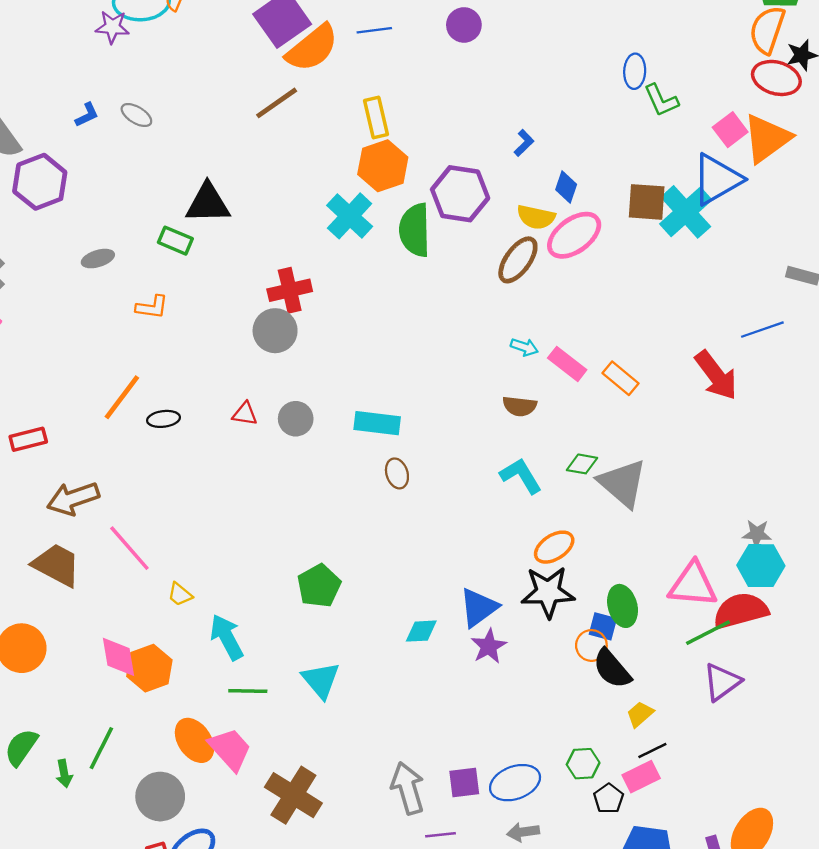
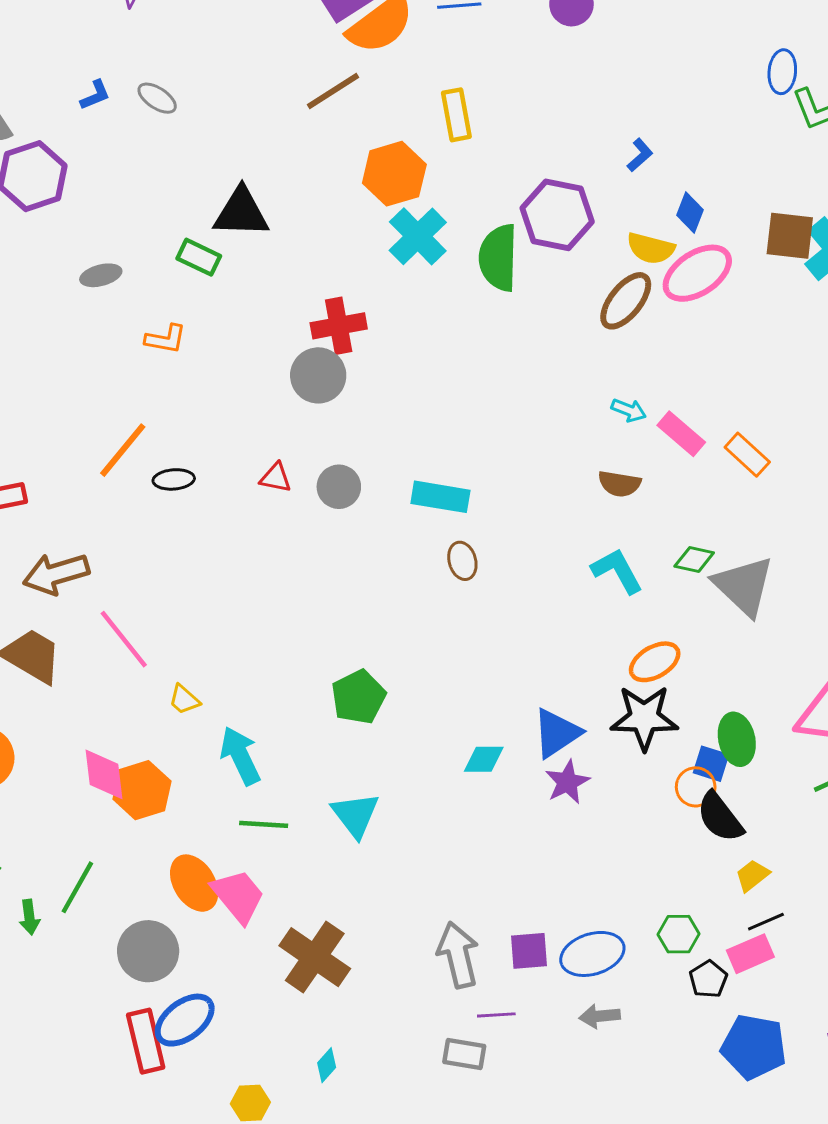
orange hexagon: (383, 166) -> (394, 174), moved

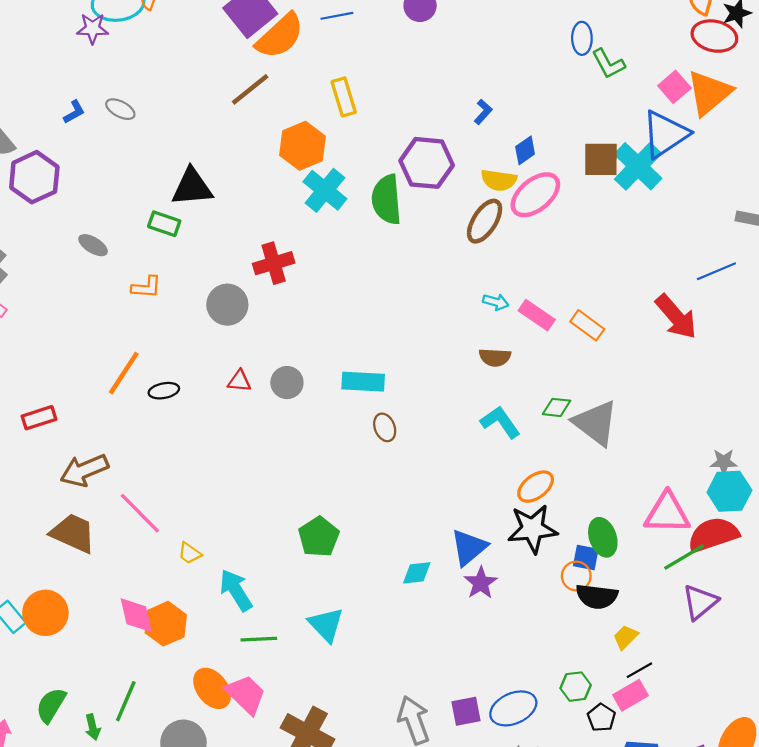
blue diamond: (690, 212) -> (525, 150), turned 40
gray ellipse: (101, 275) -> (93, 245), turned 52
gray circle: (318, 375) -> (227, 305), moved
black semicircle: (720, 817) -> (597, 596), turned -39

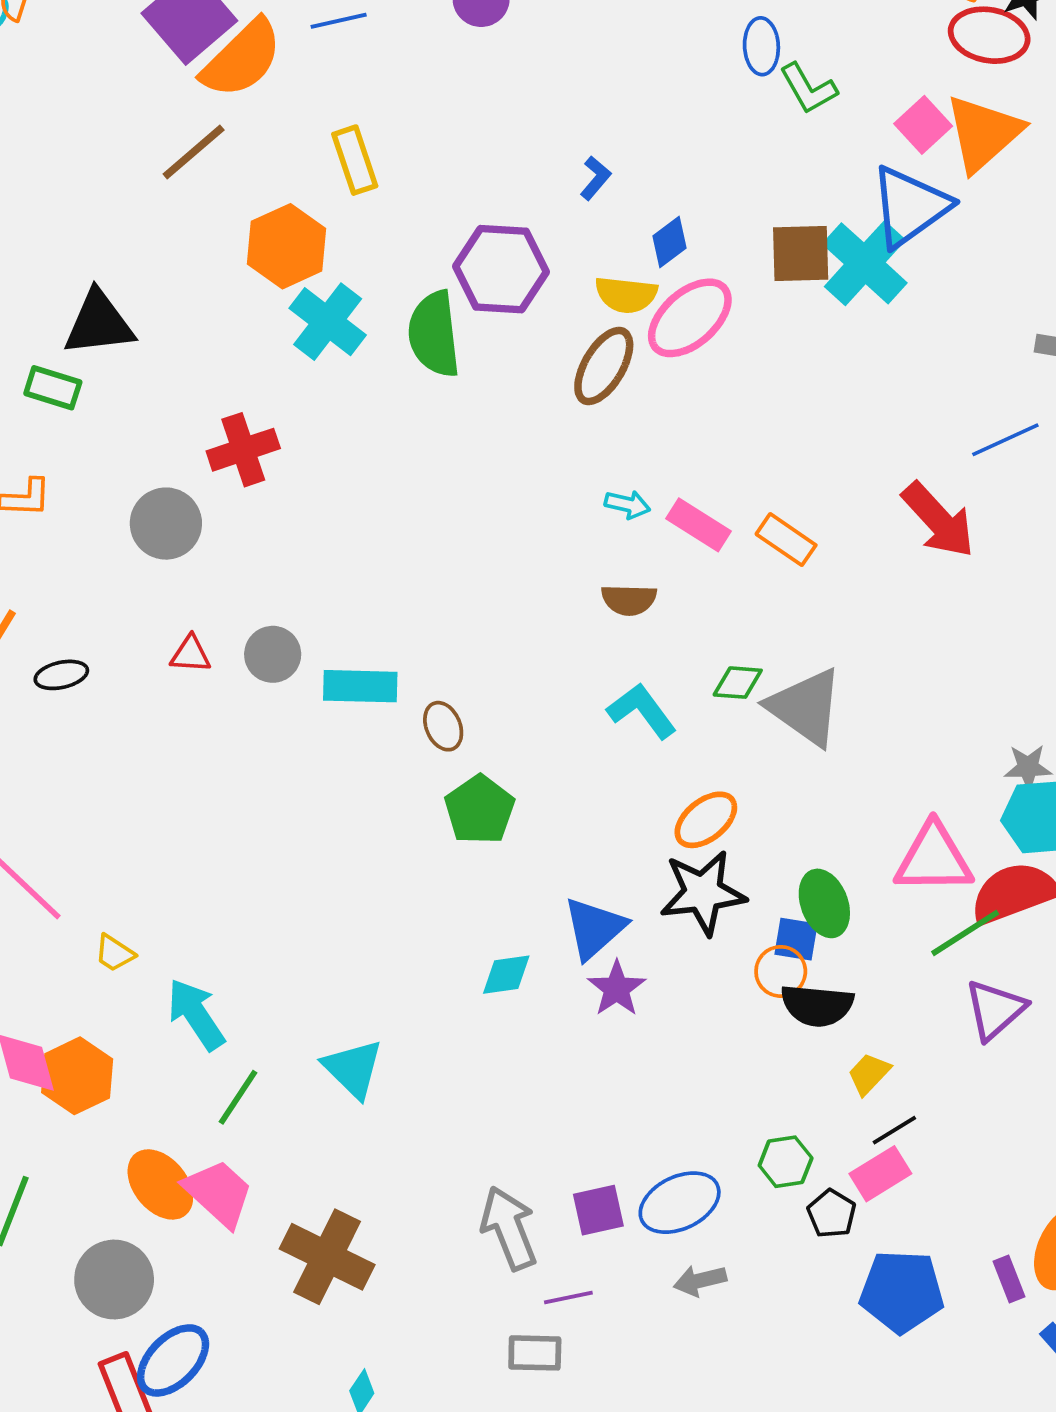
cyan rectangle: (363, 382) -> (360, 686), moved
green pentagon: (319, 537) -> (480, 810), moved
green line: (259, 639) -> (238, 1097), turned -52

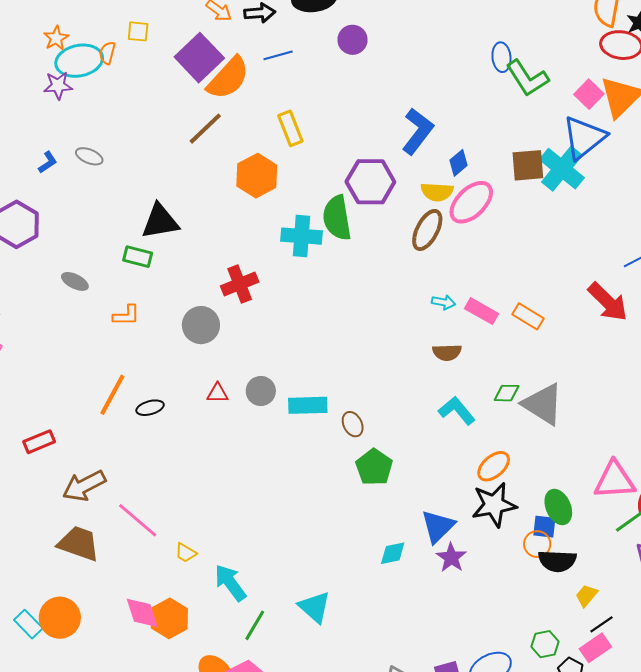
green L-shape: (808, 89) -> (527, 78), size x1.4
blue L-shape: (595, 178) -> (418, 131), size x2.0
cyan cross: (328, 322) -> (302, 236), moved, turned -30

